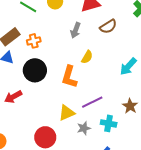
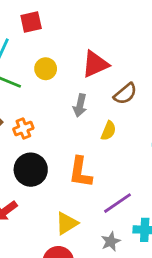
yellow semicircle: (87, 57) -> (109, 131), moved
yellow triangle: (67, 113) -> (67, 223), moved

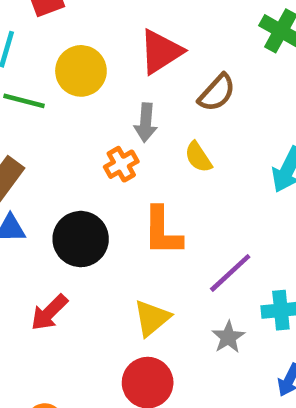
yellow circle: (46, 69) -> (81, 71), size x1.4
orange cross: (23, 129) -> (121, 164), moved
yellow semicircle: (109, 131) -> (198, 157), turned 132

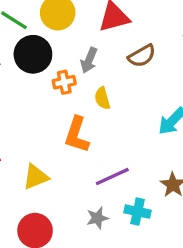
yellow semicircle: (198, 157) -> (102, 98), moved
black circle: (81, 239) -> (33, 54), moved
yellow triangle: (152, 318) -> (36, 177), moved

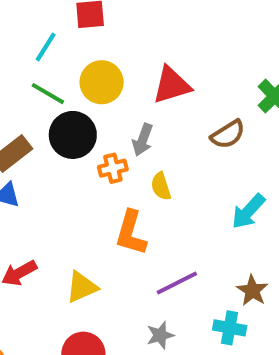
brown semicircle: (142, 56) -> (228, 134), moved
cyan cross: (138, 212) -> (230, 328), moved

